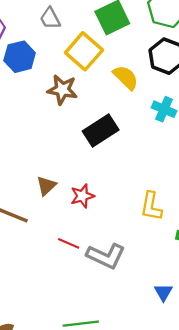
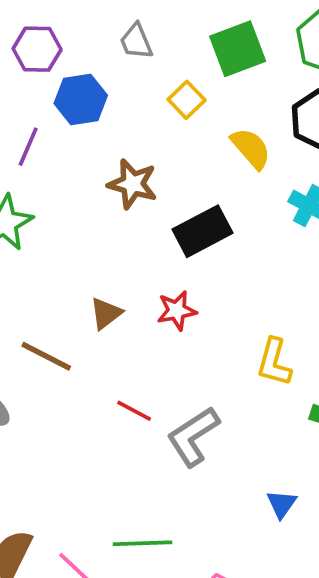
yellow square: (84, 51) -> (187, 100), size x0.6
brown star: (62, 90) -> (132, 184), moved
red star: (82, 196) -> (177, 311), moved
gray L-shape: (106, 256) -> (193, 436), turned 117

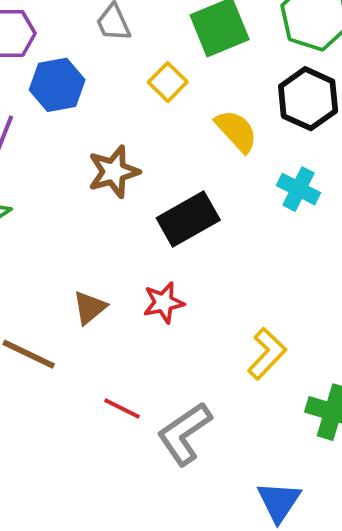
brown star: (132, 184) -> (114, 172), turned -30
yellow L-shape: (274, 362) -> (267, 354), turned -150
blue triangle: (282, 504) -> (279, 502), size x1.4

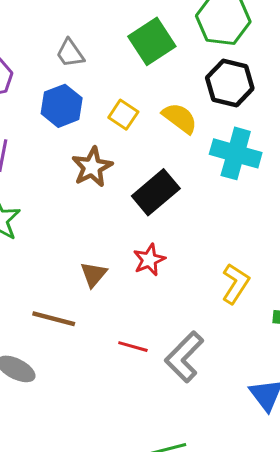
yellow square: (168, 82) -> (123, 115), moved
blue hexagon: (57, 85) -> (62, 106), moved
cyan cross: (299, 189) -> (236, 153), size x1.5

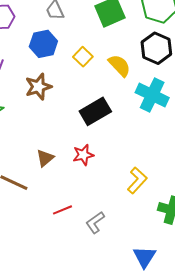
brown star: (92, 167) -> (38, 87), moved
red line: (133, 347) -> (63, 210), turned -48
gray L-shape: (184, 357) -> (95, 222), size x0.7

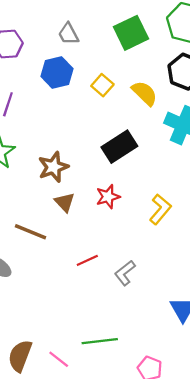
brown star: (38, 87) -> (53, 167), moved
brown triangle: (45, 158) -> (65, 202), turned -30
yellow L-shape: (137, 180) -> (160, 209), moved

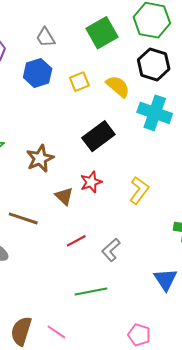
yellow square: (102, 85) -> (79, 82), turned 30
brown triangle: (65, 202) -> (64, 196), moved
green line: (100, 341) -> (91, 291), moved

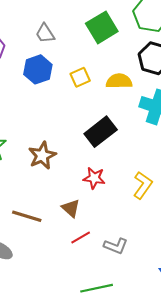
yellow semicircle: (118, 86) -> (119, 81), turned -40
red star: (91, 182) -> (94, 178), turned 30
brown triangle: (64, 196) -> (71, 208), moved
gray L-shape: (111, 250) -> (116, 246), turned -115

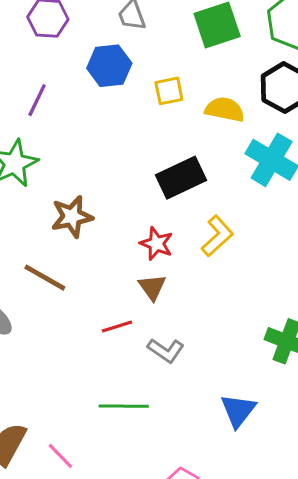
brown star: (42, 156) -> (72, 217), moved
yellow L-shape: (143, 185) -> (217, 236), moved
brown triangle: (71, 208) -> (152, 287), moved

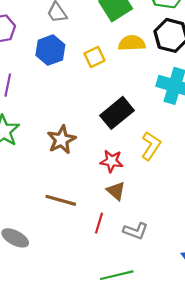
yellow semicircle: (225, 109) -> (132, 43), moved
brown star: (72, 217) -> (62, 140), moved
brown line: (45, 278) -> (61, 200), moved
red line: (117, 327) -> (99, 223), turned -42

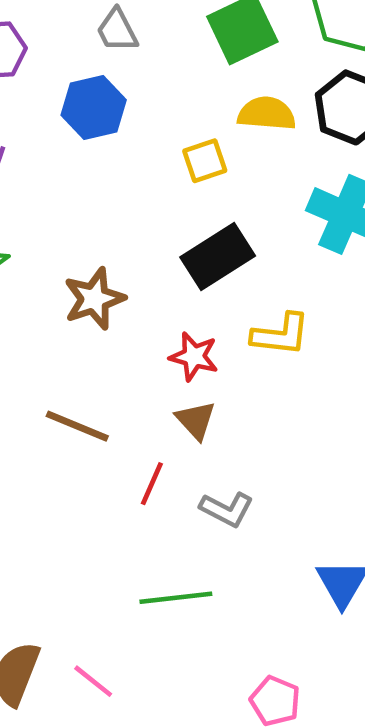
yellow square: (94, 57) -> (205, 161), moved
yellow L-shape: (151, 146) -> (281, 335), turned 56

